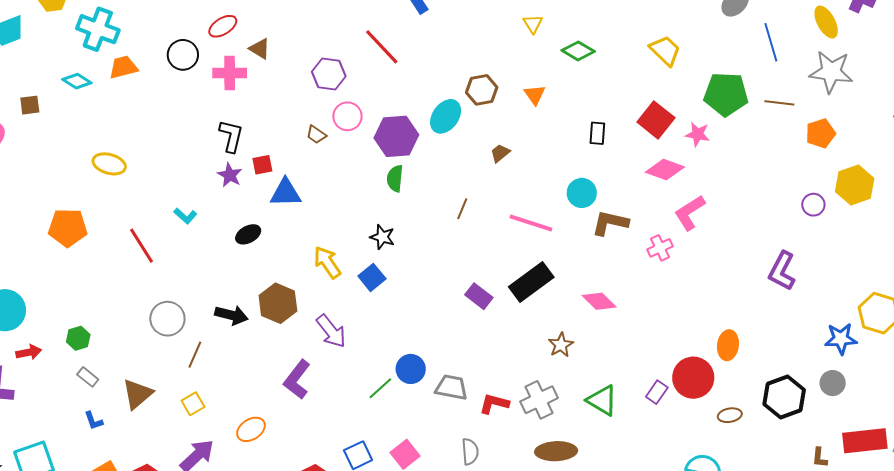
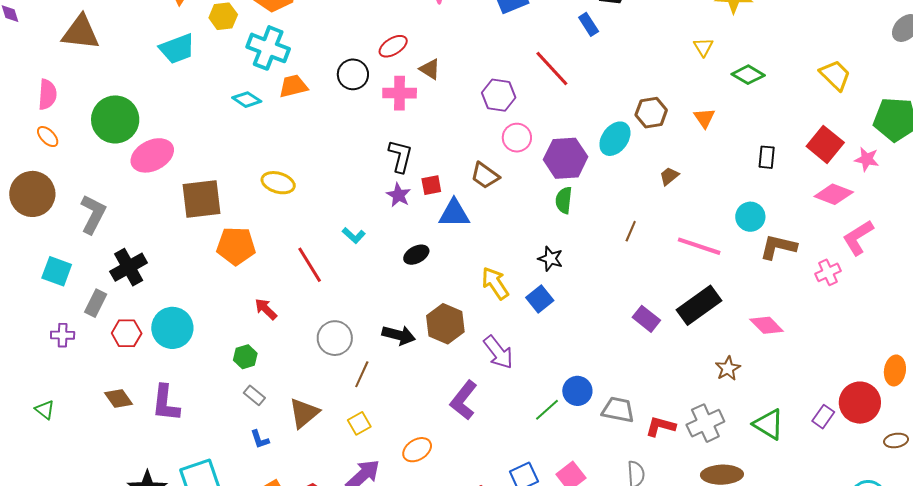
brown square: (30, 105) -> (202, 199), moved, size x2.0
brown trapezoid: (316, 135) -> (485, 176), moved, size x1.4
red arrow: (29, 352) -> (266, 309), moved, turned -125

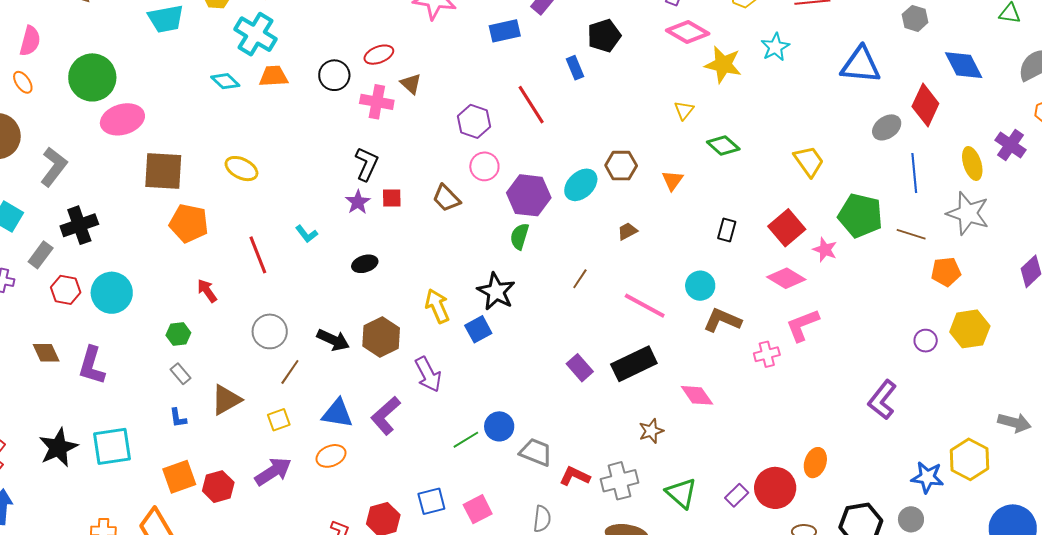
blue triangle: (454, 213) -> (337, 413), moved
black star: (550, 259) -> (496, 292), size x1.5

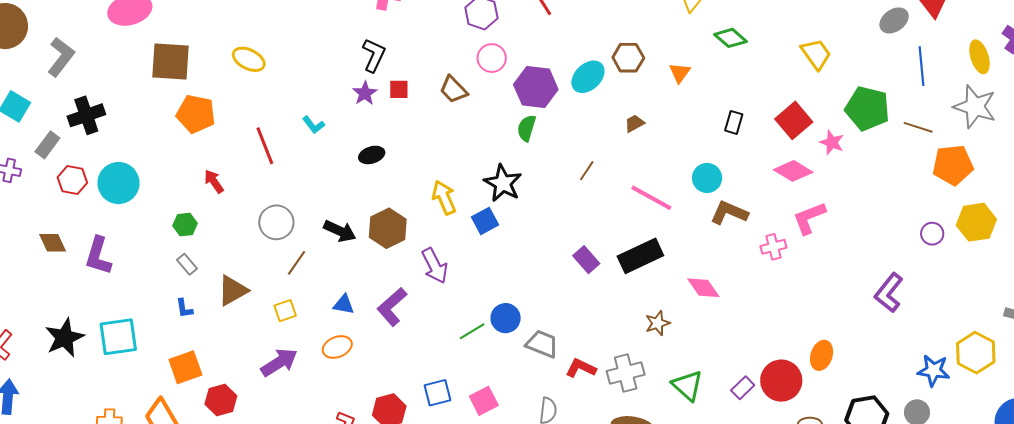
orange pentagon: (946, 272) -> (953, 165), size x1.4
blue triangle: (337, 413) -> (344, 304), size x0.7
red hexagon: (218, 487) -> (221, 400), moved

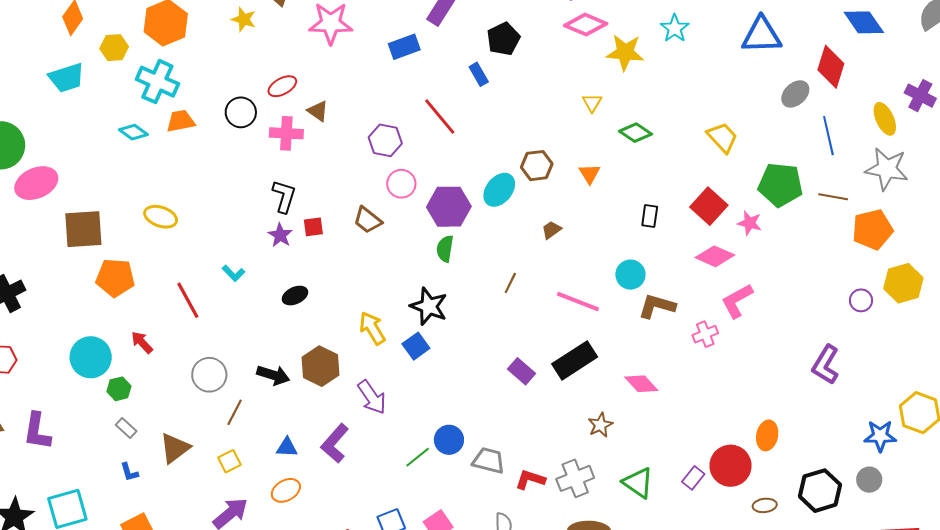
cyan circle: (119, 183) -> (91, 357), moved

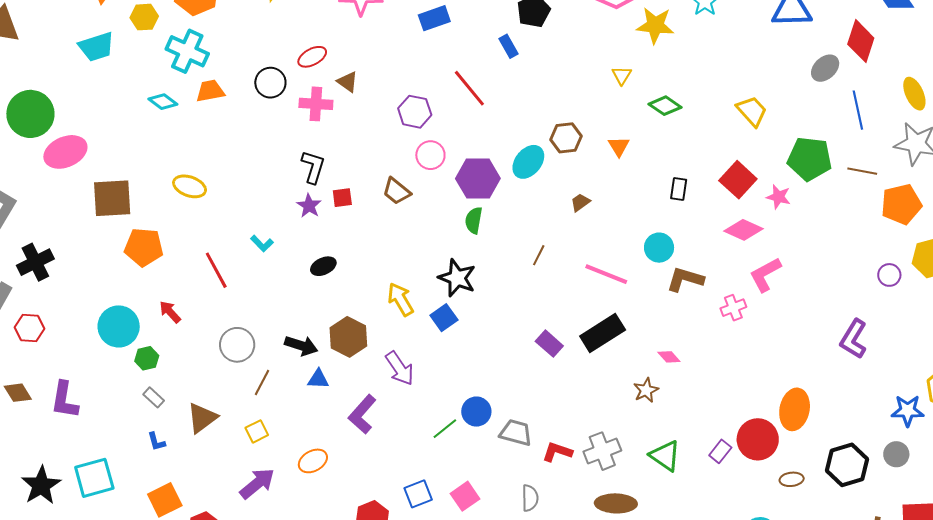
pink diamond: (641, 384) -> (669, 357), size x0.7
brown star: (600, 425) -> (646, 390), moved
orange ellipse: (767, 435) -> (795, 409), size x1.4
blue triangle: (287, 447) -> (318, 379), moved

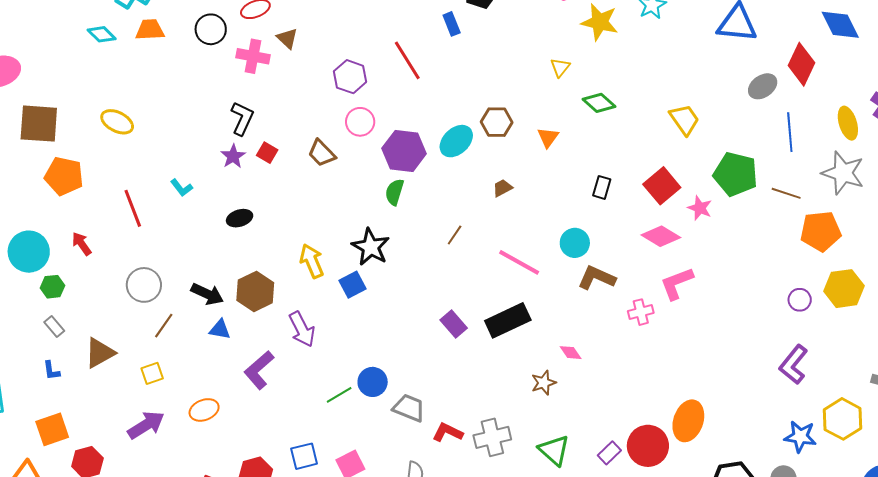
red square: (342, 198) -> (267, 153), turned 30
purple L-shape: (854, 339) -> (793, 365), moved

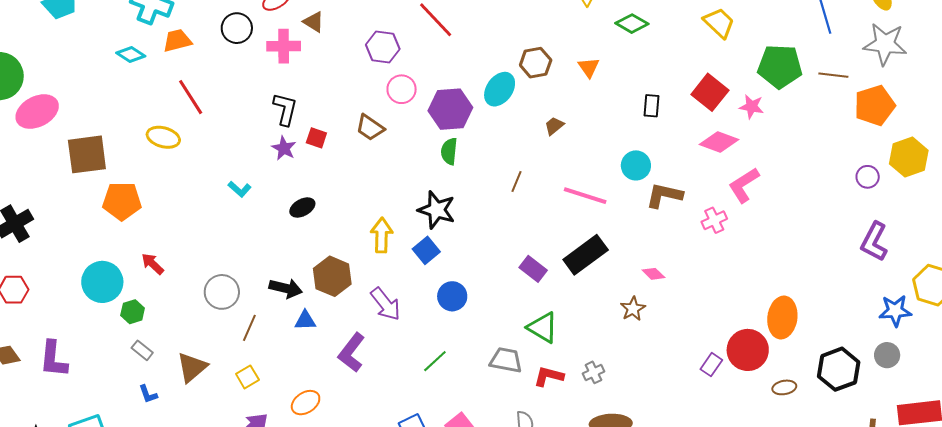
red line: (133, 208) -> (191, 97), moved
yellow arrow: (312, 261) -> (382, 235), turned 36
blue circle: (373, 382) -> (452, 296), moved
gray cross: (492, 437) -> (594, 372), size x0.6
green triangle: (554, 450) -> (543, 328), moved

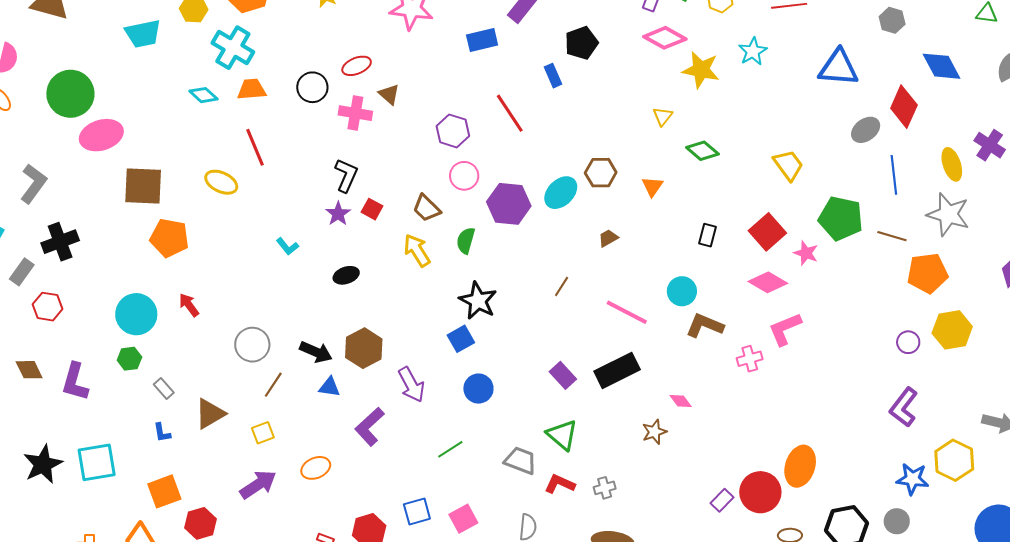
green semicircle: (449, 151) -> (466, 241), moved
yellow arrow: (382, 235) -> (417, 250), moved, turned -44
green hexagon: (133, 312) -> (129, 359), moved

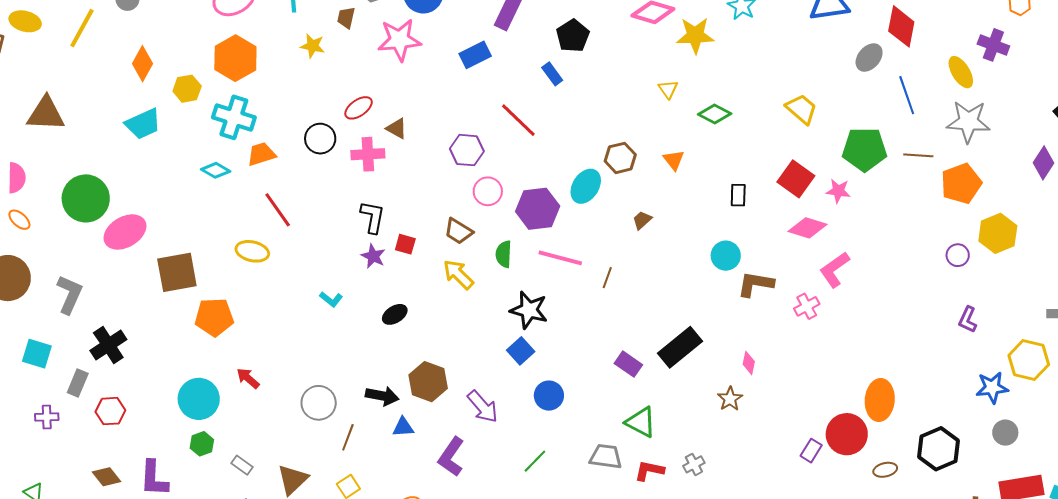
pink line: (627, 312) -> (560, 258), moved
pink diamond: (681, 401) -> (749, 363), turned 60
purple L-shape: (904, 407) -> (968, 320), size x0.7
gray circle: (897, 521) -> (1005, 433), moved

